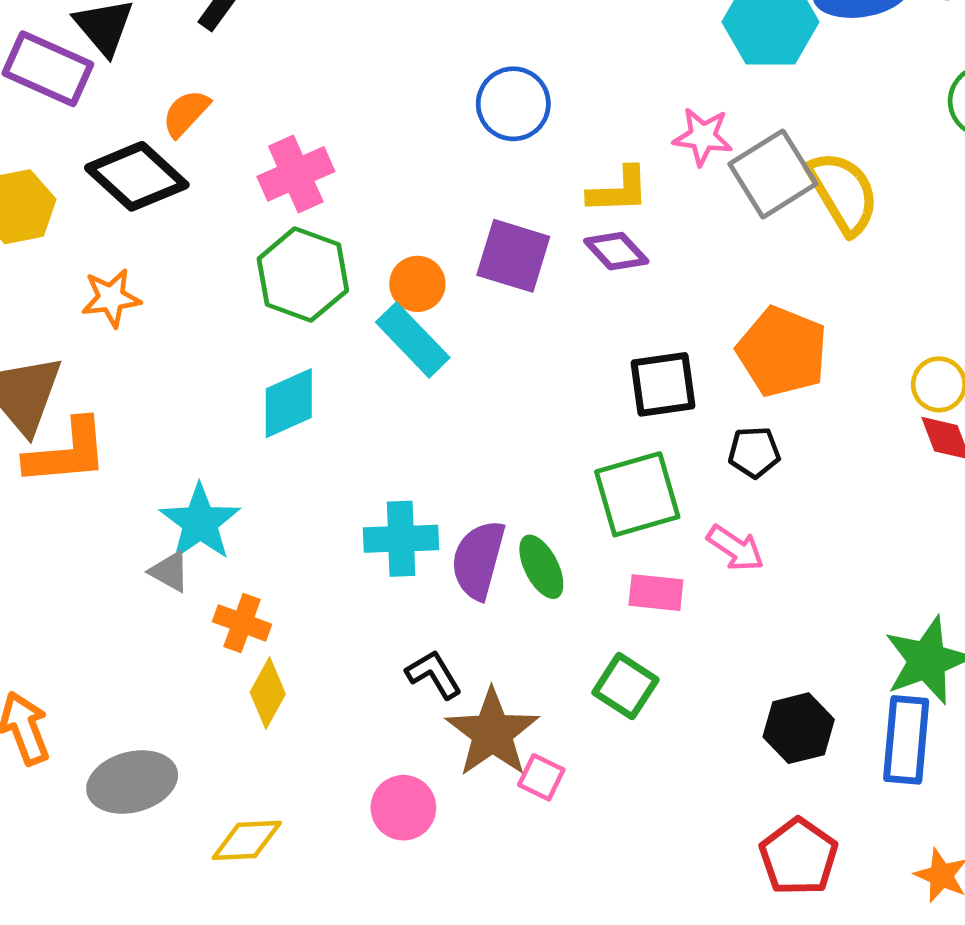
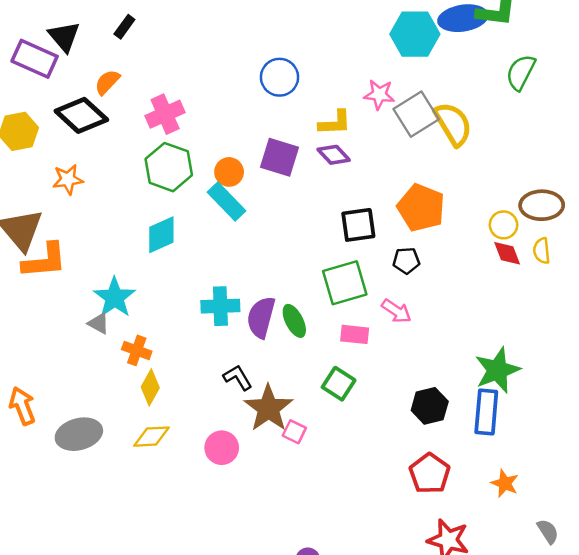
yellow diamond: (247, 840) -> (152, 437), moved

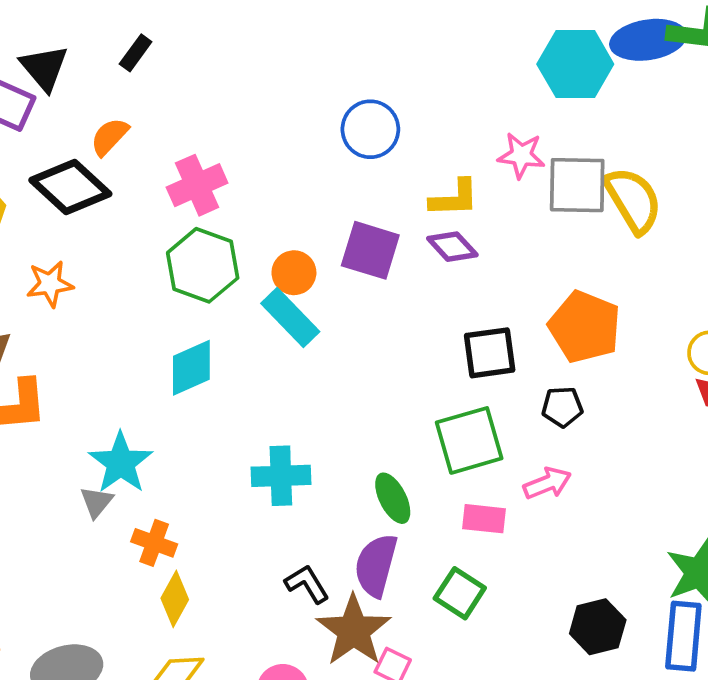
gray square: (416, 114) -> (577, 185), turned 33
pink arrow: (396, 311) -> (547, 483), turned -56
purple semicircle: (261, 317) -> (376, 565), moved
gray triangle: (99, 323) -> (96, 502), turned 40

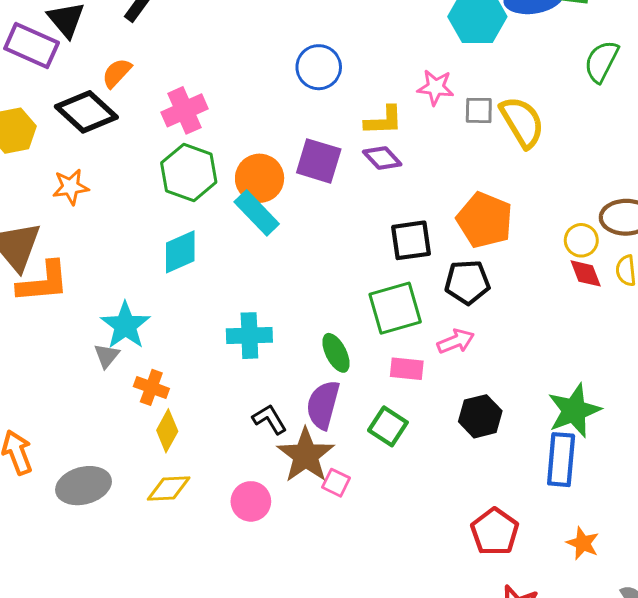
gray square: (577, 185) -> (479, 110), size x0.6
orange circle: (294, 273) -> (260, 178), size x1.4
black pentagon: (562, 407) -> (467, 282), size x1.4
black hexagon: (598, 627) -> (480, 416), moved

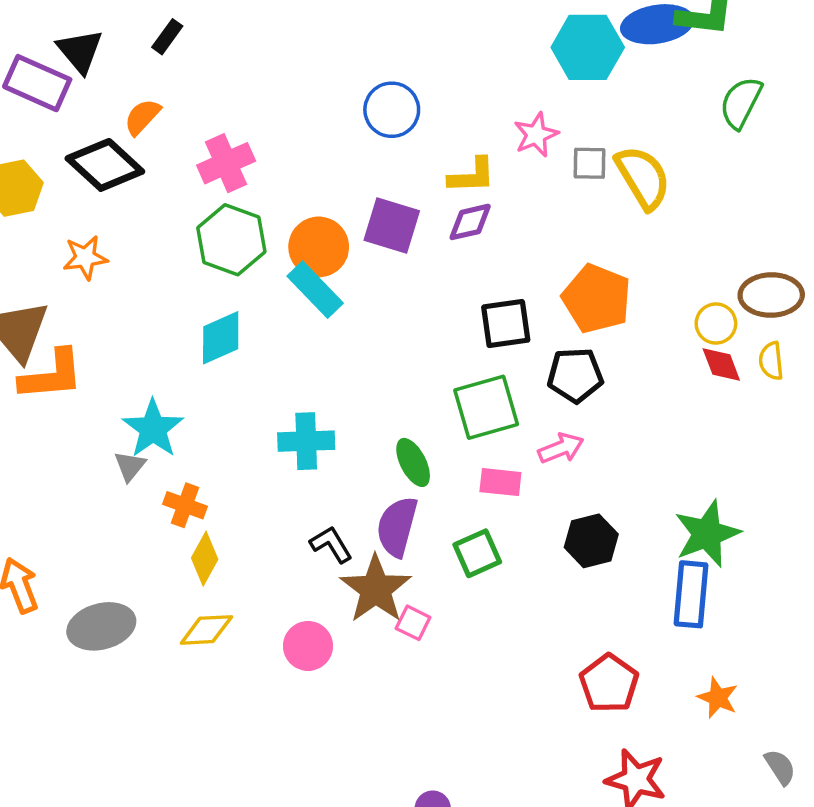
pink star: (436, 87) -> (536, 135), turned -30
purple diamond: (382, 158) -> (470, 222), turned -60
green square: (388, 426) -> (477, 553), turned 33

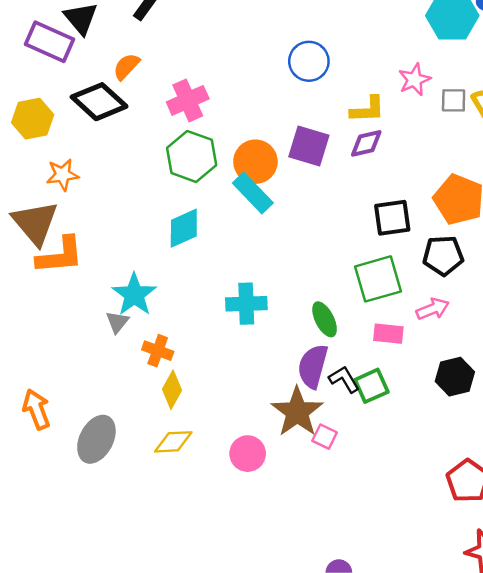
orange star: (85, 258) -> (63, 175), moved
black L-shape: (331, 544) -> (344, 379), moved
gray ellipse: (101, 626) -> (96, 439), turned -48

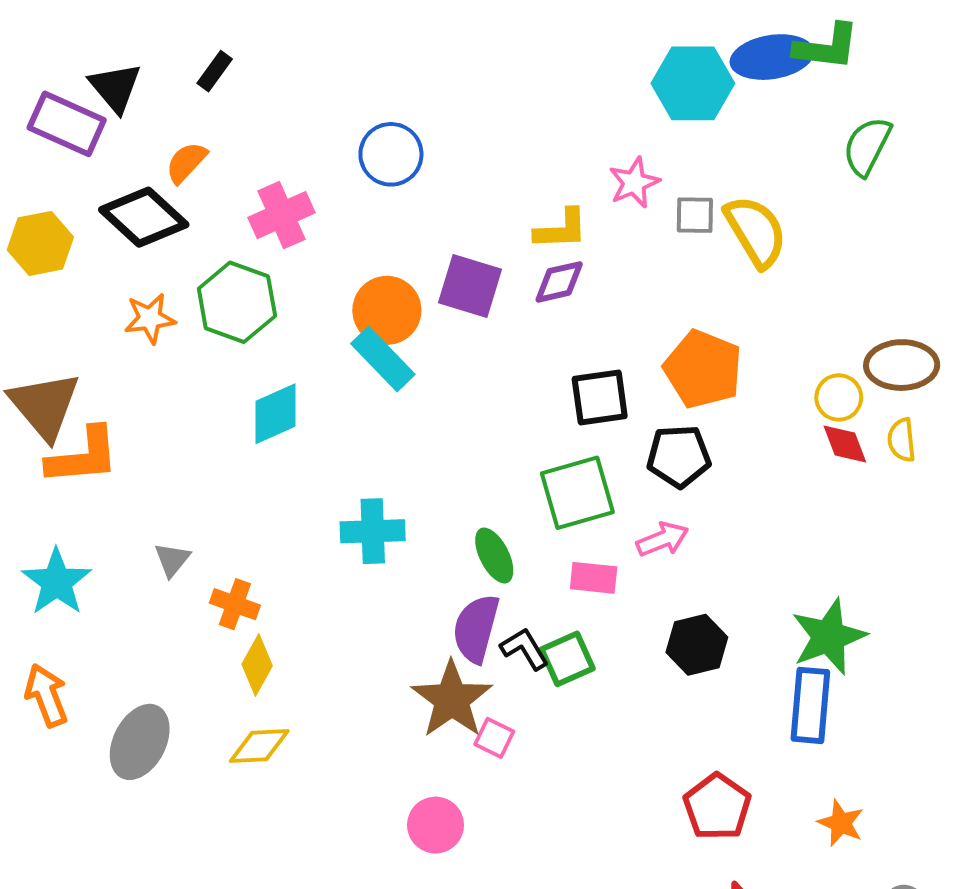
blue circle: (309, 61) -> (391, 154), moved
green hexagon: (192, 156) -> (237, 302), moved
orange star: (63, 175) -> (150, 318), moved
cyan star: (134, 295) -> (57, 582), moved
pink circle: (248, 454) -> (436, 825), moved

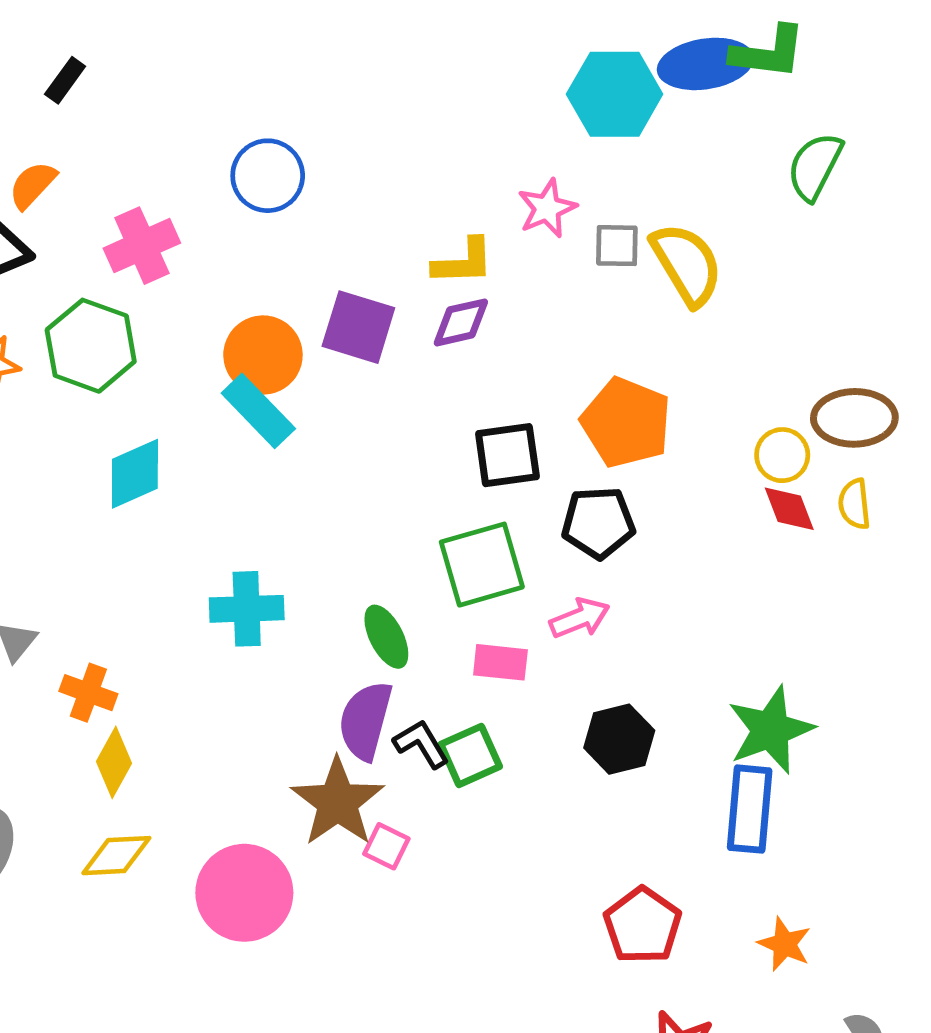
pink circle: (436, 825) -> (244, 893), moved, size x1.5

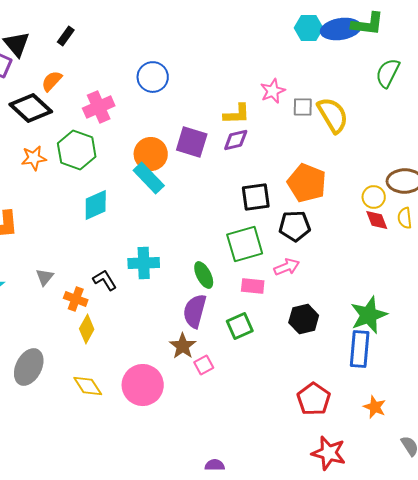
cyan hexagon: (615, 94) -> (309, 28), moved, size x0.7
black L-shape: (421, 744) -> (105, 280), moved
brown star: (337, 802) -> (183, 346), size x0.7
pink square: (386, 846) -> (204, 365), turned 36
yellow diamond: (116, 856) -> (88, 386), moved, turned 60

